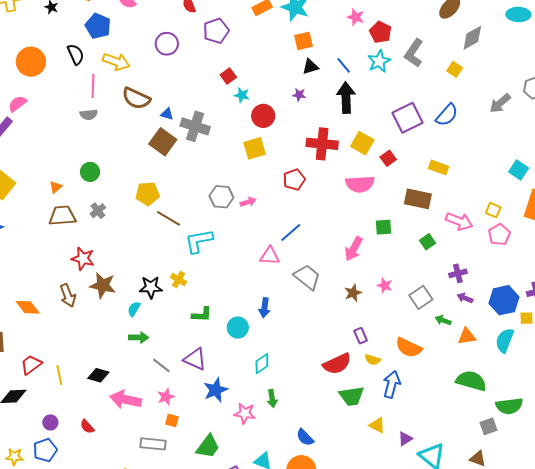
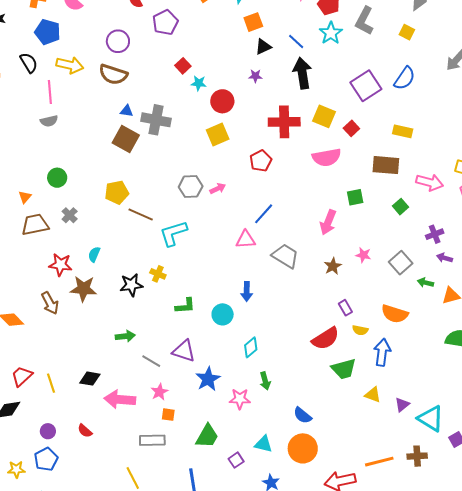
brown semicircle: (136, 98) -> (113, 74), moved
cyan semicircle: (134, 309) -> (94, 254), moved

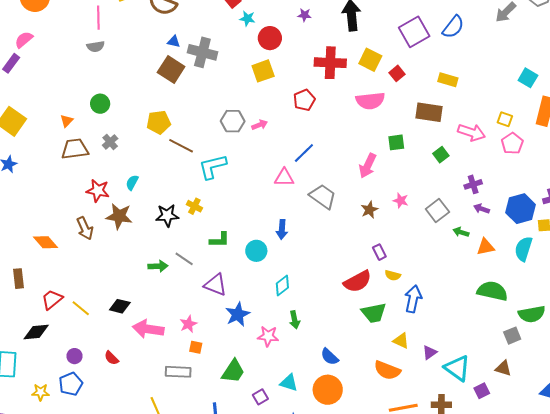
orange semicircle: (395, 314) -> (387, 370), moved
gray line: (151, 361) -> (184, 259), moved
yellow line: (51, 383) -> (81, 308), turned -36

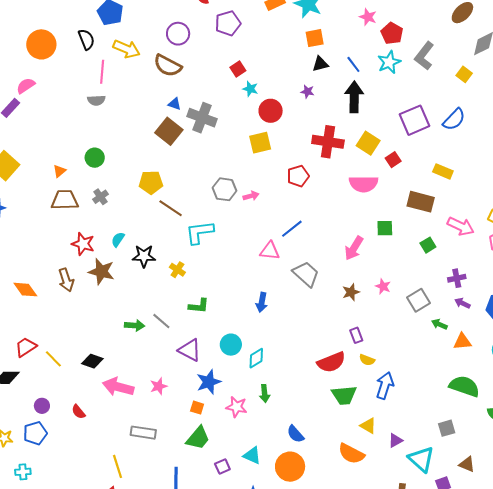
black star: (167, 215) -> (144, 256), moved
cyan circle: (256, 251) -> (231, 345), moved
gray square: (512, 336) -> (447, 428), moved
orange square: (196, 347) -> (197, 408), moved

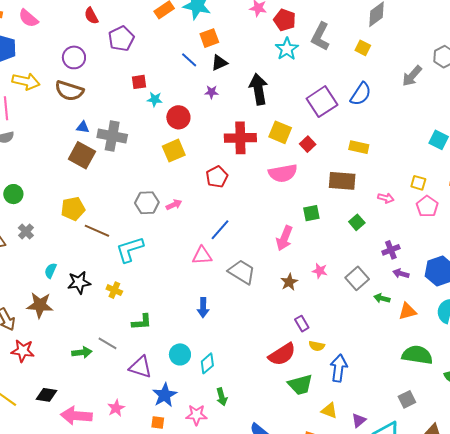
blue line: (353, 64) -> (189, 60), moved
red square: (238, 69) -> (139, 82), turned 35
pink arrow: (461, 226) -> (386, 198), size x0.6
red star: (83, 244) -> (23, 351), moved

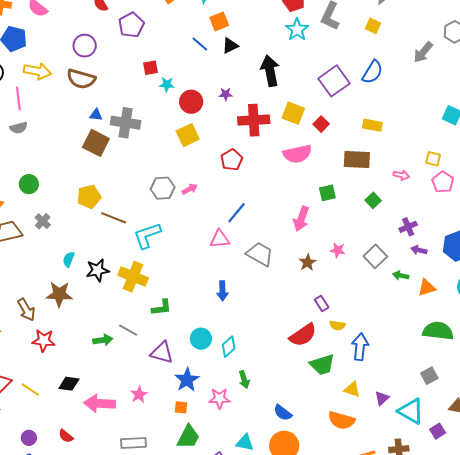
purple star: (211, 92) -> (226, 94), moved
yellow cross: (114, 290) -> (133, 277), size x1.8

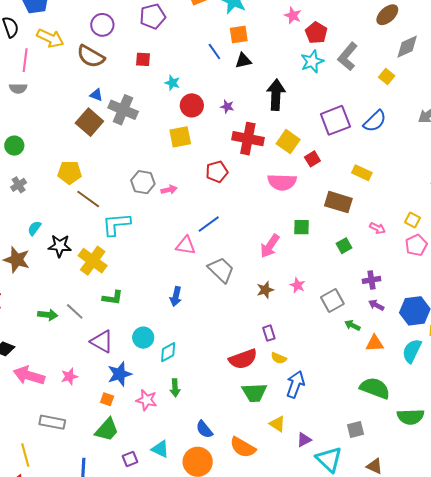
red square: (150, 68) -> (143, 59), moved
orange semicircle: (341, 420) -> (243, 447), moved

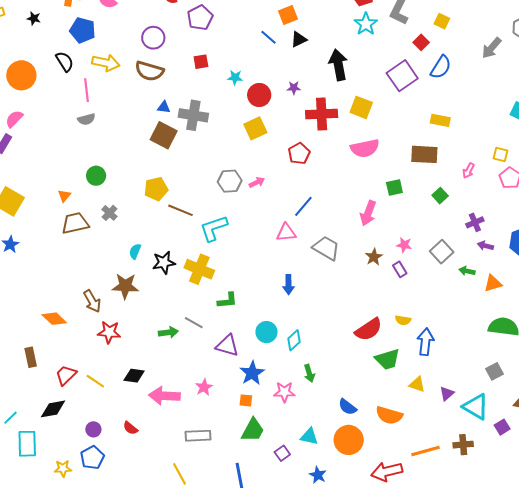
red square: (312, 159) -> (421, 42), moved
pink arrow: (377, 228) -> (469, 171), turned 105
purple rectangle: (269, 333) -> (400, 269), moved

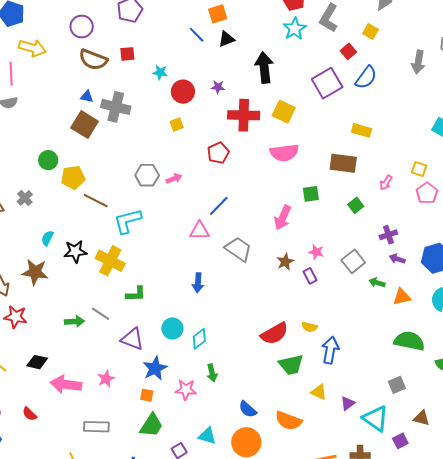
gray arrow: (492, 48) -> (418, 62), turned -35
brown semicircle: (149, 71) -> (93, 60), moved
yellow square: (255, 128) -> (177, 125), size x0.6
green circle: (96, 176) -> (48, 160), moved

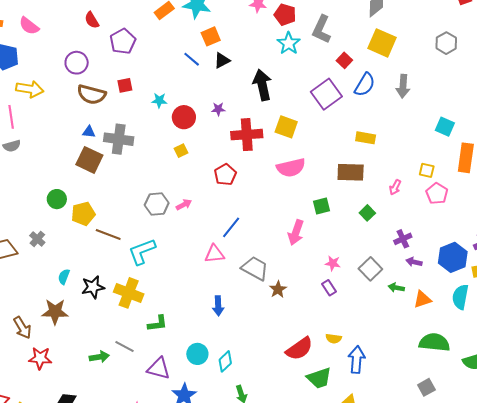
yellow square: (371, 32) -> (382, 43), moved, size x1.8
gray arrow: (418, 62) -> (403, 86), moved
brown star: (285, 262) -> (278, 289), moved

